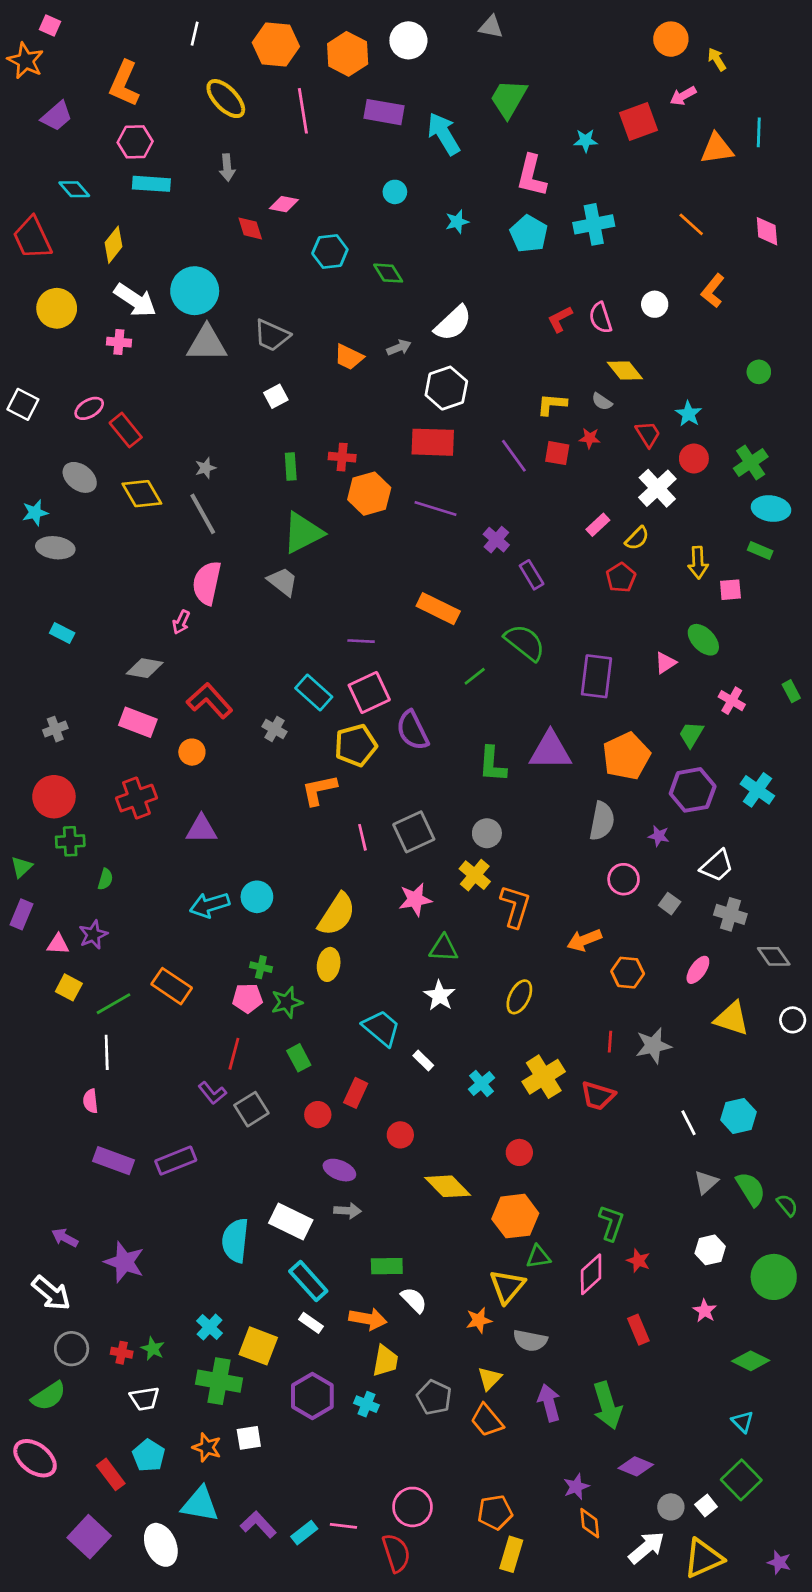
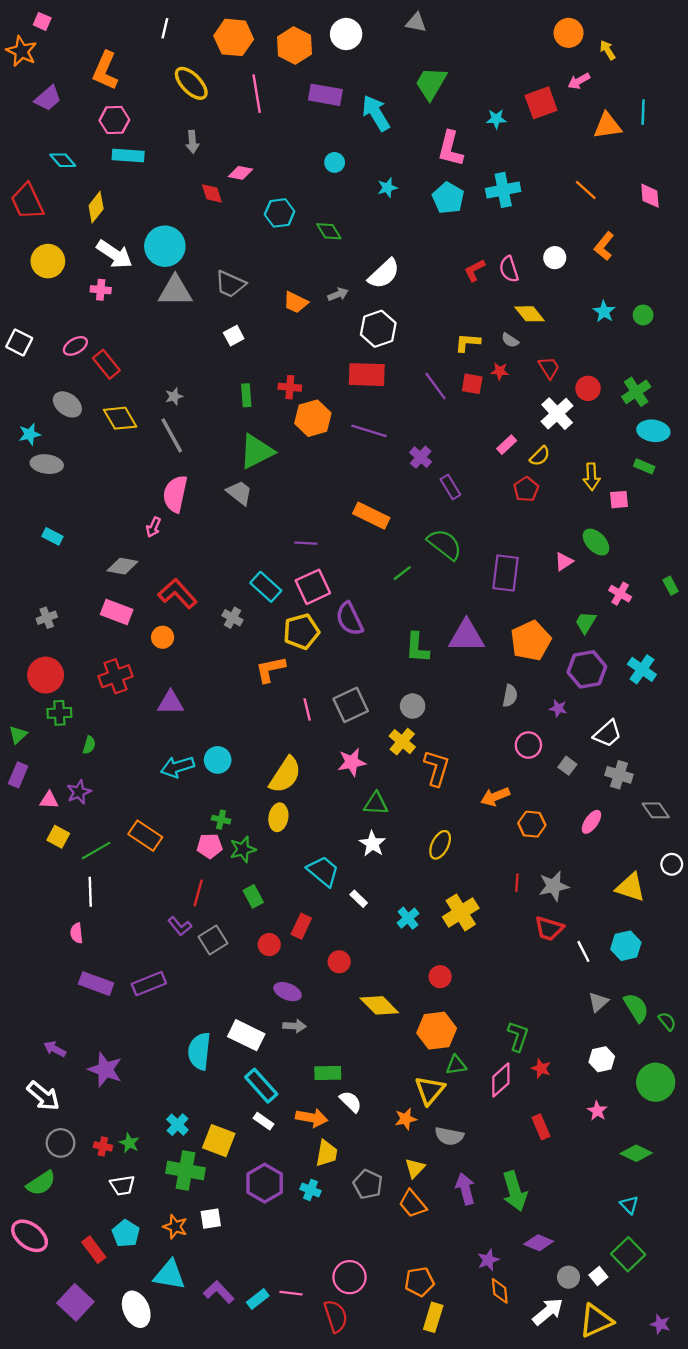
cyan star: (688, 414) -> (604, 312), moved
gray semicircle: (602, 821) -> (510, 696), size x0.7
yellow triangle: (732, 1019) -> (630, 887), moved
red trapezoid: (598, 1096) -> (549, 929), moved

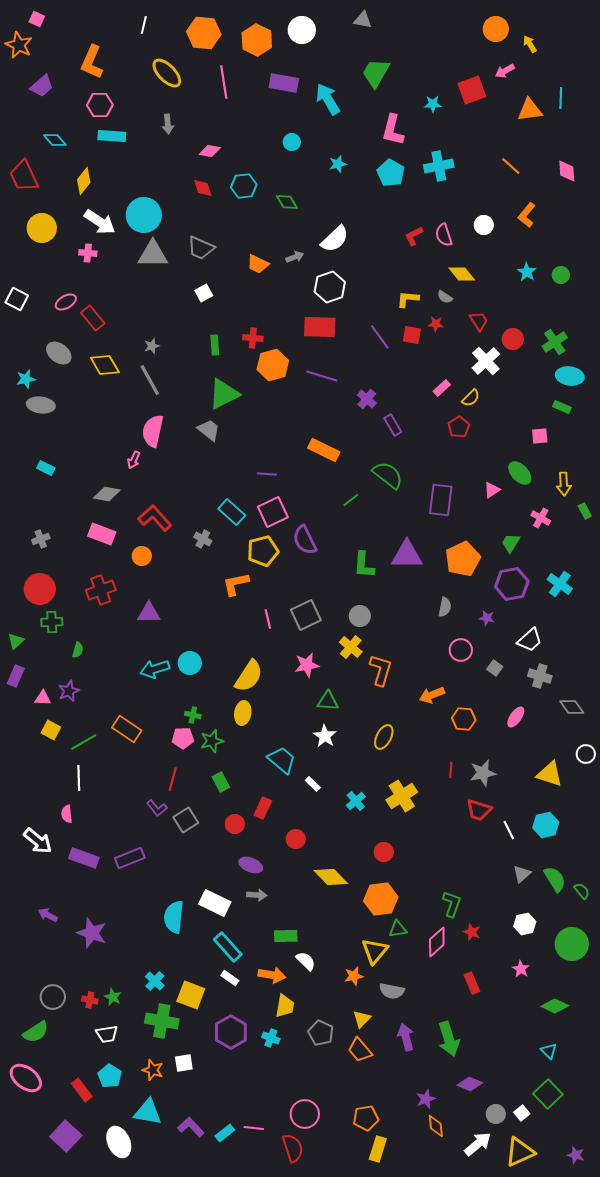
red diamond: (212, 193) -> (203, 188), moved
yellow arrow: (591, 477) -> (564, 484), moved
white arrow: (43, 1096) -> (38, 841), moved

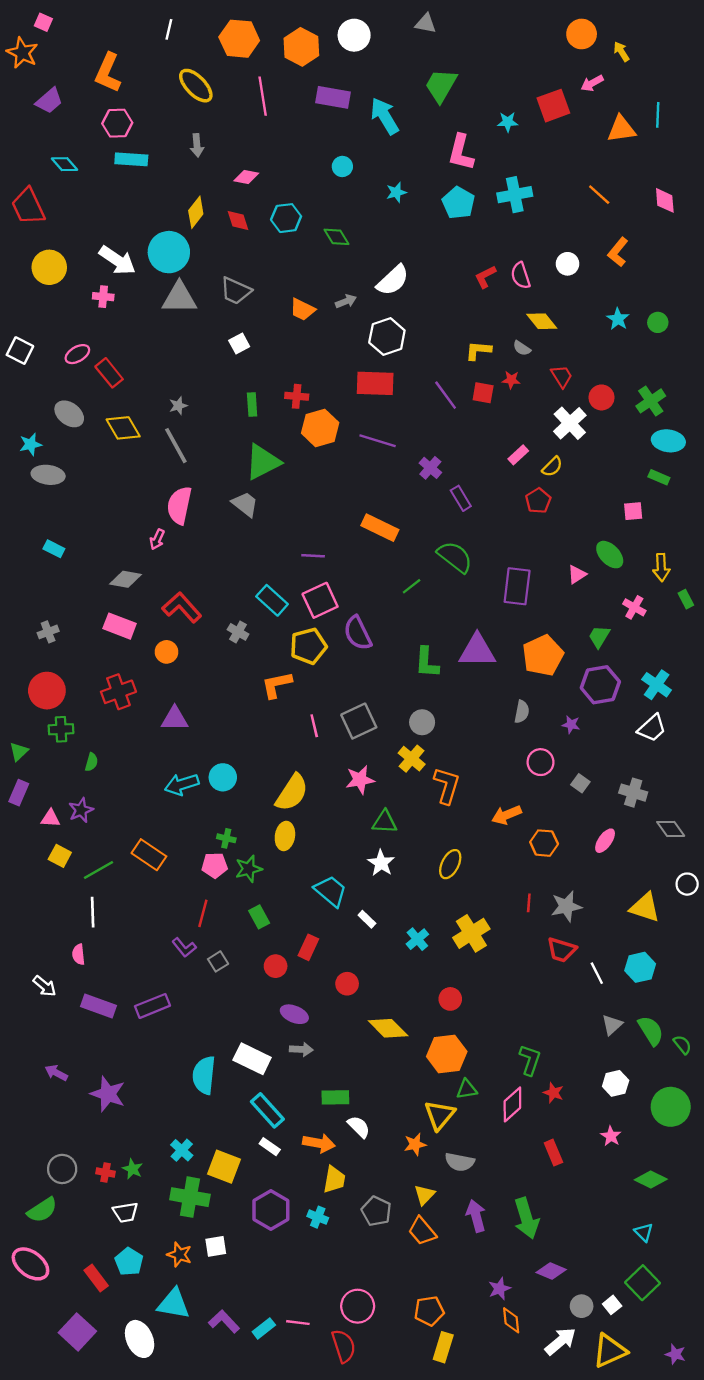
yellow diamond: (84, 181) -> (196, 212), moved
white trapezoid: (530, 640) -> (652, 728), moved
gray square: (186, 820) -> (218, 961), size x0.7
white arrow: (38, 841) -> (45, 986), size x0.7

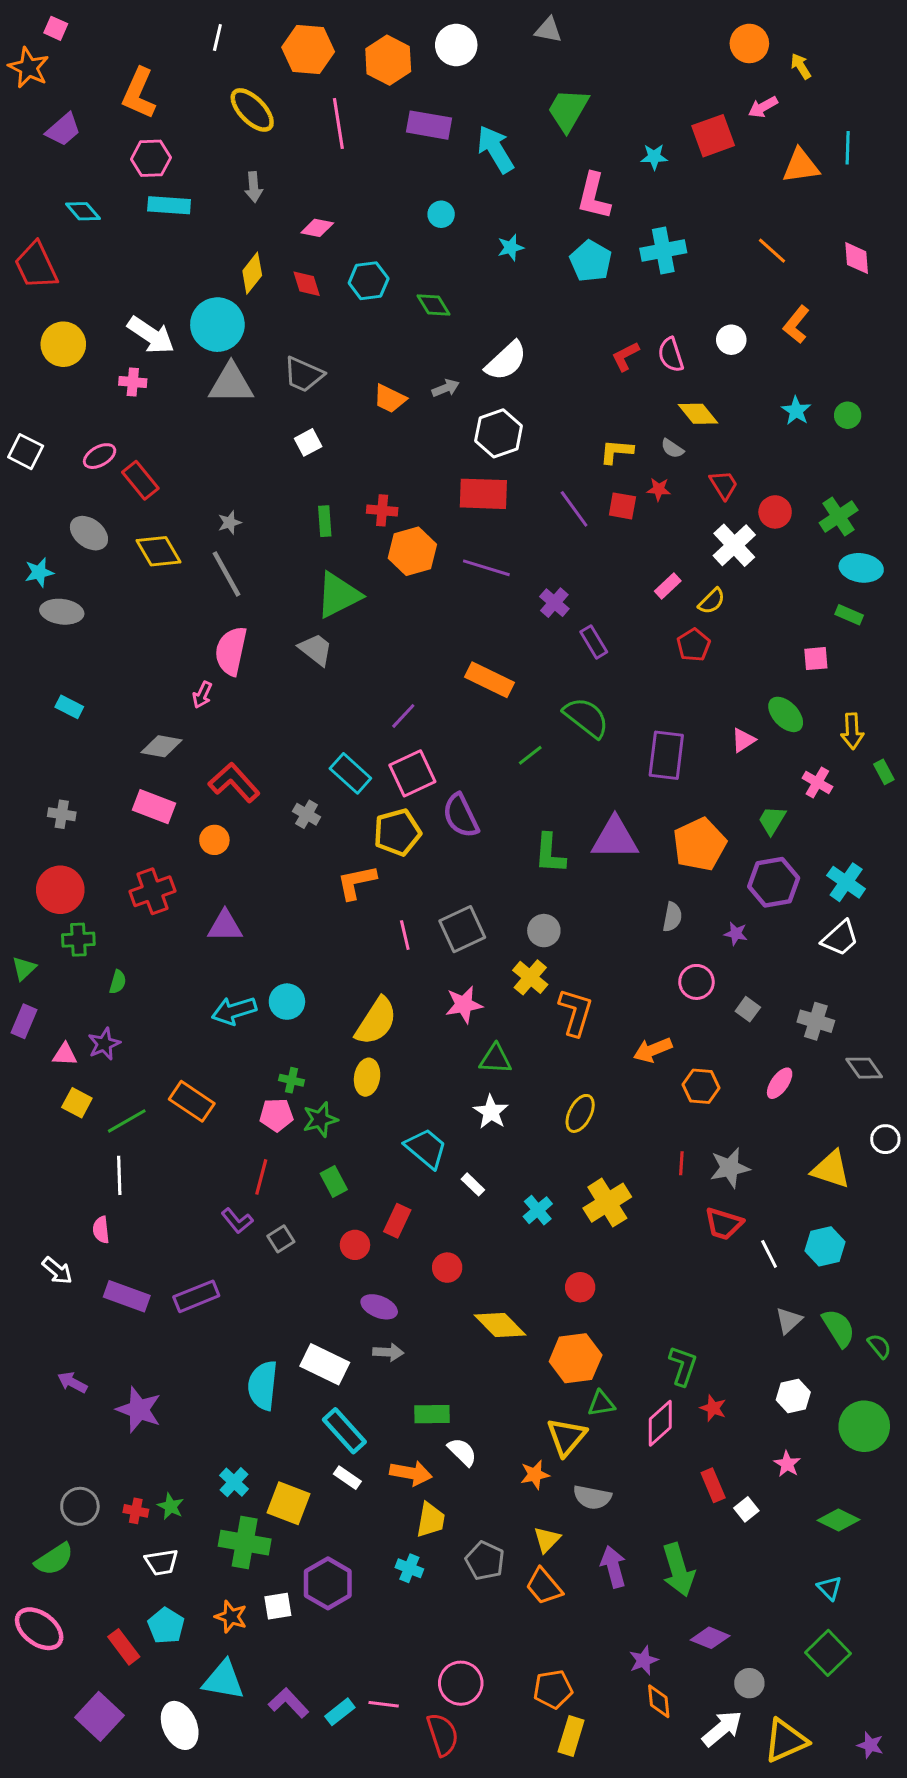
purple line: (313, 556) -> (403, 716), turned -50
gray cross: (48, 632) -> (62, 814), turned 30
purple hexagon: (271, 1210) -> (328, 1583), moved
white square: (612, 1305) -> (746, 1509), moved

